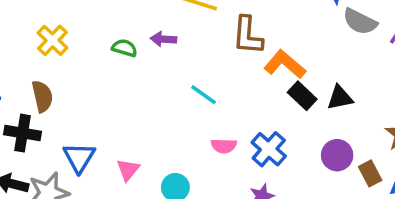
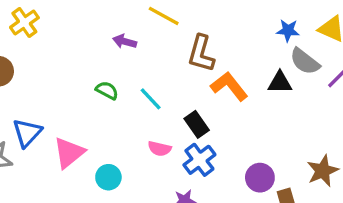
green semicircle: (124, 48) -> (107, 90), moved
black rectangle: (302, 96) -> (197, 124), moved
black triangle: (340, 98) -> (280, 82), moved
pink triangle: (128, 170) -> (69, 153), size x1.5

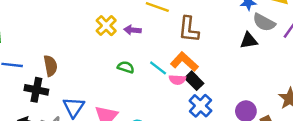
yellow cross: (24, 22) -> (106, 26), moved
orange L-shape: (229, 86) -> (184, 62), moved
pink semicircle: (160, 149) -> (177, 80), moved

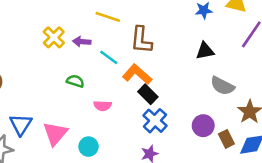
gray semicircle: (264, 22) -> (222, 86), moved
cyan line: (158, 68) -> (109, 57), moved
pink semicircle: (177, 80) -> (103, 106), moved

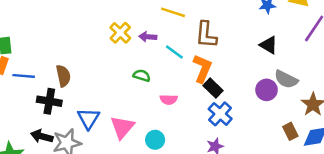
black triangle: (205, 51) -> (269, 45), turned 42
orange L-shape: (137, 74) -> (202, 68), turned 72
purple circle: (203, 126) -> (267, 90), moved

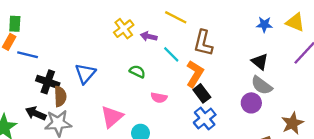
brown semicircle: (63, 76) -> (60, 96), moved
gray semicircle: (286, 79) -> (262, 85), moved
blue triangle: (88, 118) -> (85, 73), moved

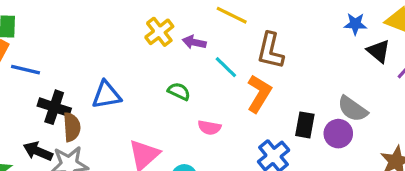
black triangle: (260, 62) -> (379, 51), moved
blue triangle: (85, 73) -> (106, 95), turned 40
black rectangle: (202, 93) -> (305, 125), moved, turned 48

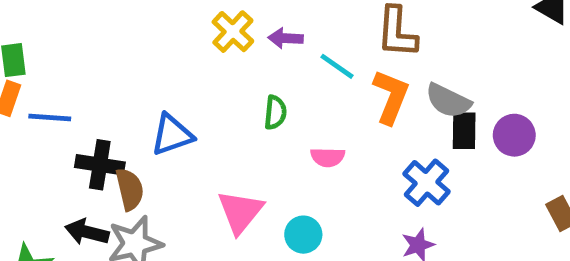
green semicircle: (179, 91) -> (275, 112), turned 80
gray semicircle: (353, 109) -> (448, 101), moved

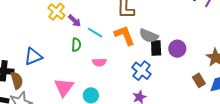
purple arrow: (286, 38) -> (75, 21), moved, turned -136
cyan line: (337, 66) -> (95, 33), moved
orange L-shape: (391, 97) -> (125, 35), turned -40

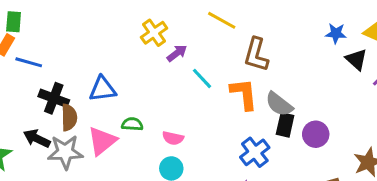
purple arrow: (75, 21) -> (177, 53), turned -96
green semicircle: (76, 45) -> (132, 124), moved, turned -104
pink semicircle: (99, 62) -> (173, 138), moved
pink triangle: (64, 87) -> (102, 141), moved

